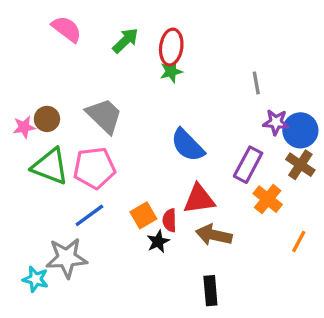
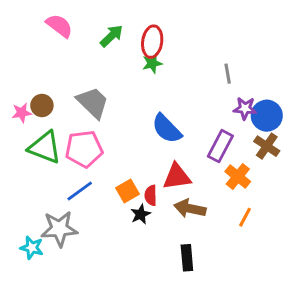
orange line: (299, 242) -> (245, 217), moved

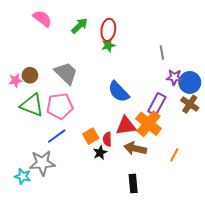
orange cross: (238, 177) -> (149, 124), moved, size x1.4

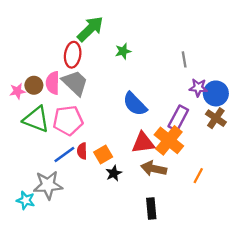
pink semicircle: (42, 18) -> (53, 83), moved, turned -126
green arrow: (79, 26) -> (90, 29), size x1.4
red ellipse: (108, 30) -> (73, 55), moved
red semicircle: (107, 139) -> (82, 151), moved

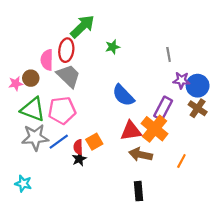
pink semicircle: (53, 83) -> (47, 60), moved
red semicircle: (82, 151) -> (78, 147), moved
black star: (114, 173) -> (79, 159), moved
gray star: (48, 185) -> (35, 137), moved

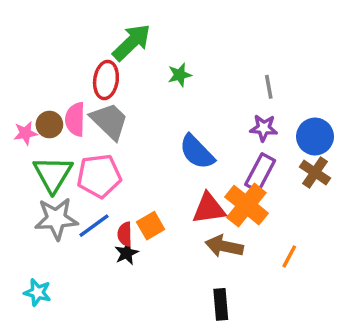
pink semicircle: (47, 60) -> (75, 119), moved
purple star: (181, 80) -> (264, 128), moved
green triangle: (33, 109) -> (53, 174), turned 40

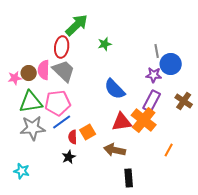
blue circle: (315, 137) -> (171, 64), moved
green triangle: (53, 174) -> (31, 102), turned 50
blue line: (94, 226) -> (62, 122), moved
brown arrow: (224, 246) -> (115, 150), moved
black star: (127, 253) -> (69, 157), moved

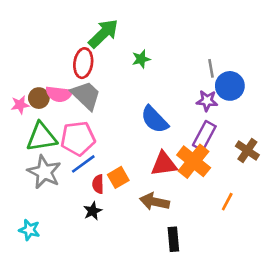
pink semicircle: (44, 70) -> (59, 94), turned -84
brown cross: (184, 101) -> (247, 151), moved
gray star: (33, 128) -> (44, 172), turned 30

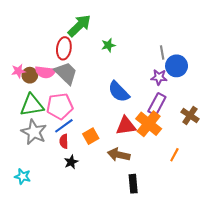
pink star: (20, 105) -> (18, 71), moved
red semicircle: (98, 184) -> (64, 141), moved

